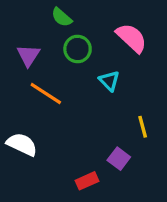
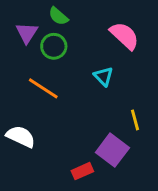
green circle: (78, 49) -> (54, 46), moved
purple triangle: (28, 55) -> (27, 33), moved
purple square: (119, 159) -> (112, 150), size x1.5

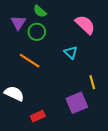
purple square: (112, 150) -> (77, 103), turned 30
red rectangle: (82, 171) -> (38, 116), moved

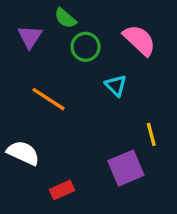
green circle: (37, 32) -> (86, 47), moved

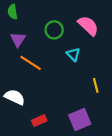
green semicircle: (65, 18) -> (13, 12), moved, turned 40
purple triangle: (30, 37) -> (18, 39), moved
purple square: (126, 168) -> (80, 119), moved

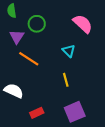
green circle: (54, 30) -> (37, 24), moved
yellow line: (96, 85) -> (66, 80), moved

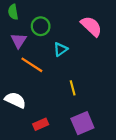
cyan triangle: (69, 51) -> (60, 49), moved, turned 40

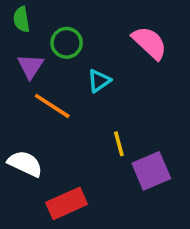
purple square: (82, 123) -> (151, 171), moved
red rectangle: (41, 124) -> (67, 203), size x1.5

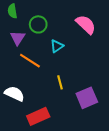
yellow line: (119, 144) -> (60, 82), moved

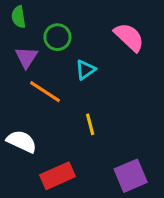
purple square: (87, 98) -> (131, 176), moved

